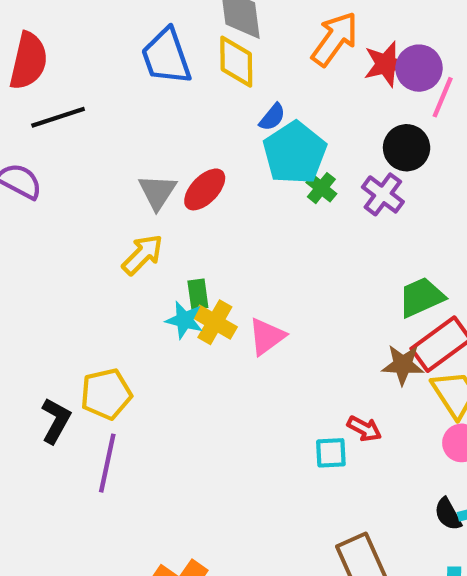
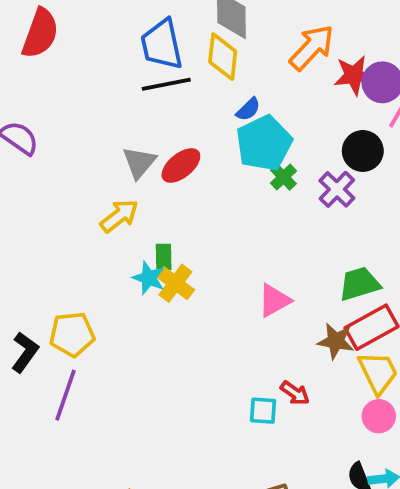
black line: (58, 117) -> (166, 84), moved
pink triangle: (267, 336) -> (274, 300), moved

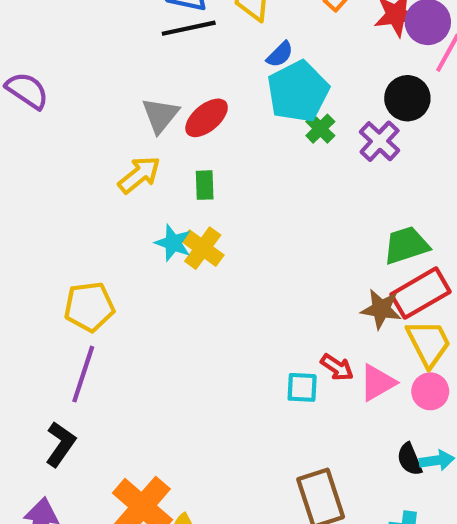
green rectangle: (164, 257) -> (205, 185), moved
pink triangle: (274, 300) -> (377, 383), moved
black L-shape: (25, 352) -> (60, 444), moved

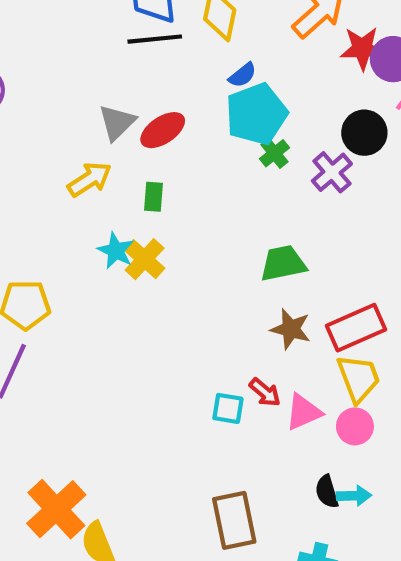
green trapezoid: (406, 245) -> (283, 263), moved
brown star: (381, 309) -> (291, 329), moved

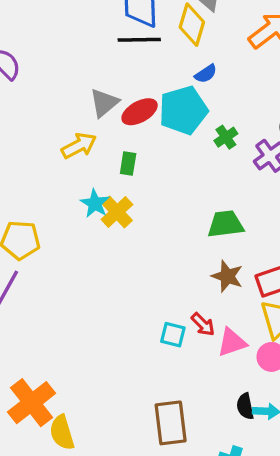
cyan pentagon: (256, 114) -> (183, 110), moved

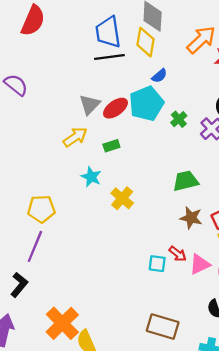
green rectangle: (128, 163) -> (111, 146), turned 70
yellow cross: (117, 212) -> (122, 198), moved
brown rectangle: (171, 423) -> (163, 326), turned -60

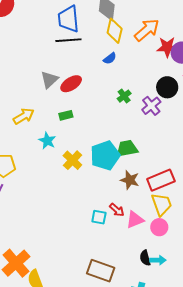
yellow diamond: (146, 42) -> (115, 31), moved
cyan pentagon: (146, 104) -> (105, 155), moved
yellow arrow: (75, 137) -> (24, 116), moved

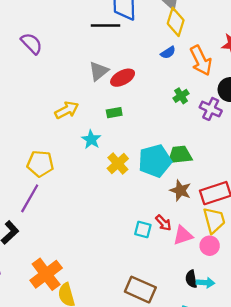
orange arrow: (147, 30) -> (201, 61), moved, turned 100
black line: (68, 40) -> (105, 26), moved
purple cross: (151, 106) -> (211, 109), turned -30

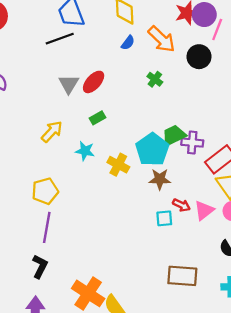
purple cross: (211, 109) -> (192, 143), moved
brown star: (180, 190) -> (160, 179), moved

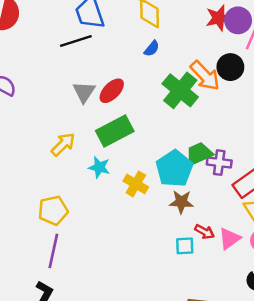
orange arrow: (162, 39) -> (205, 76), moved
green cross: (155, 79) -> (180, 90), size x2.0
green rectangle: (98, 118) -> (115, 131), size x2.0

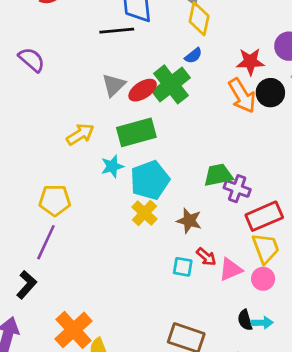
red star: (219, 18) -> (250, 62), moved
green cross: (180, 90) -> (171, 84), moved
cyan star: (99, 167) -> (112, 166), turned 30
cyan pentagon: (174, 169) -> (150, 180), moved
yellow cross: (136, 184) -> (144, 213), moved

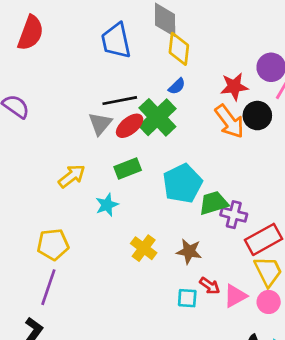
black line: (117, 31) -> (120, 101), moved
green rectangle: (136, 132) -> (128, 168), size x0.7
cyan pentagon: (150, 180) -> (183, 184), moved

